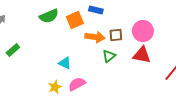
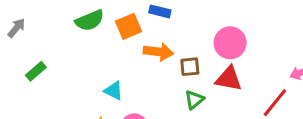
brown square: (116, 35) -> (190, 67), moved
green triangle: (109, 56) -> (194, 100), moved

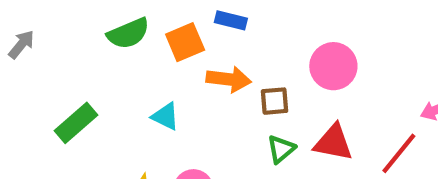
green rectangle: (36, 71) -> (76, 123), moved, size x1.4
red triangle: (229, 79) -> (333, 143), moved
cyan triangle: (114, 91) -> (165, 116), moved

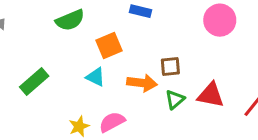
orange square: (185, 42) -> (109, 46), moved
pink circle: (333, 66) -> (220, 20), moved
orange arrow: (229, 79) -> (142, 83), moved

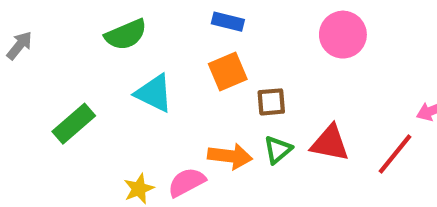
orange square: (109, 46) -> (228, 71), moved
cyan triangle: (96, 77) -> (154, 93), moved, size x1.4
orange arrow: (142, 83) -> (230, 156), moved

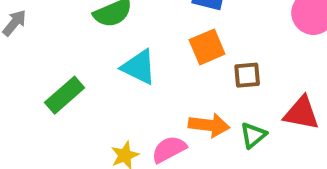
green triangle: (278, 150) -> (253, 135), moved

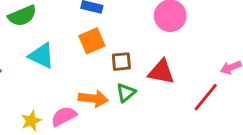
red triangle: (301, 113) -> (161, 72), moved
green triangle: (253, 135) -> (126, 93), moved

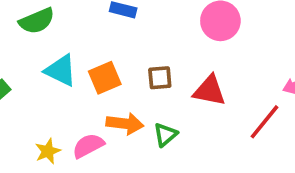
orange square: (92, 41) -> (105, 78), moved
green triangle: (126, 93) -> (165, 135), moved

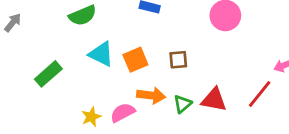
red triangle: (209, 91) -> (214, 100), moved

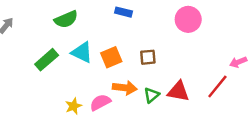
green rectangle: (48, 74) -> (47, 60), moved

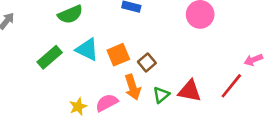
brown square: (148, 57) -> (147, 62), moved, turned -35
orange arrow: (125, 88) -> (133, 87), turned 65

